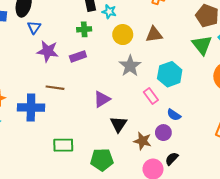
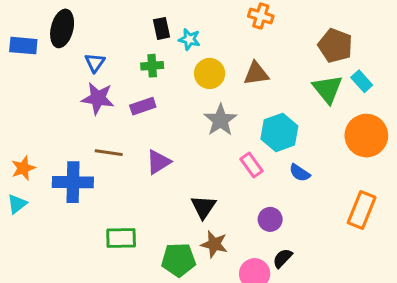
blue triangle: (34, 27) -> (95, 63), moved
purple triangle: (102, 99) -> (158, 162), moved
blue semicircle: (174, 115) -> (300, 173), moved
brown star: (143, 141) -> (214, 244), moved

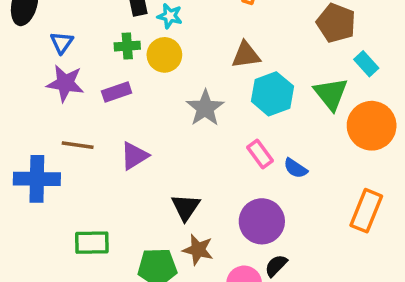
yellow circle: (210, 73) -> (164, 55), moved
green triangle: (328, 89) -> (331, 94), moved
cyan hexagon: (279, 132) -> (272, 94), moved
pink rectangle: (251, 165) -> (260, 154), moved
purple circle: (270, 219) -> (262, 221), size x1.6

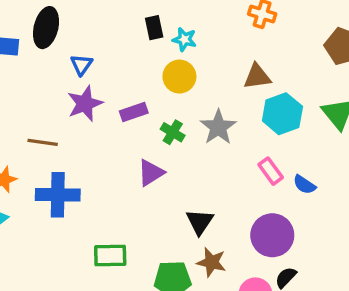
green cross: (127, 46) -> (173, 132), moved, turned 35
purple star: (65, 83) -> (85, 104), turned -30
brown line: (78, 145) -> (43, 142), moved

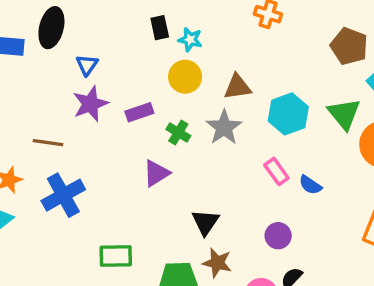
brown triangle: (257, 77) -> (238, 87), moved
blue cross: (58, 195) -> (63, 195), turned -30
purple circle: (272, 235) -> (278, 236), size x0.6

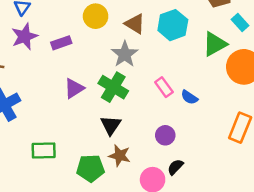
brown triangle: (238, 87) -> (135, 24), turned 40
cyan hexagon: (288, 114) -> (173, 25), moved
green triangle: (344, 114) -> (215, 44), turned 40
green cross: (178, 133) -> (113, 87), moved, size x1.6

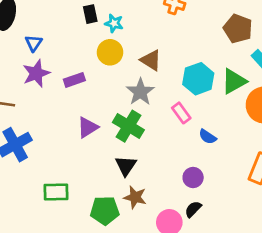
cyan hexagon: (173, 25) -> (198, 79), moved
pink rectangle: (164, 87) -> (181, 113), moved
purple circle: (165, 135) -> (193, 178), moved

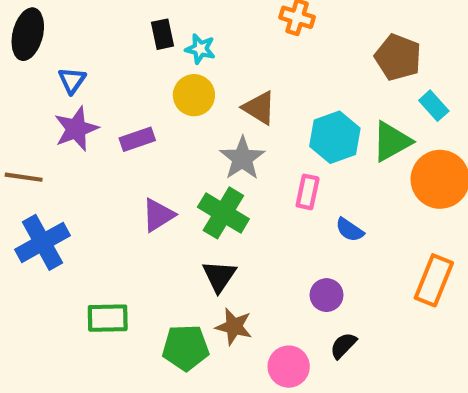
pink rectangle: (181, 113) -> (308, 192), turned 48
black semicircle: (193, 209) -> (343, 346), moved

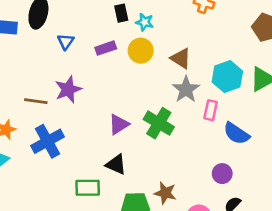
purple star: (76, 129) -> (68, 89), moved
purple rectangle: (137, 139) -> (106, 48), moved
gray star: (242, 158) -> (186, 89), moved
blue semicircle: (350, 230) -> (236, 133), size x1.5
black triangle: (219, 276) -> (116, 165), moved, turned -40

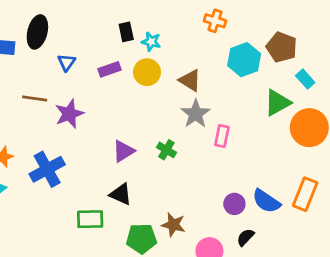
cyan hexagon: (227, 77) -> (244, 60), moved
brown line: (36, 101) -> (35, 98), moved
green cross: (159, 123) -> (166, 150), size x0.6
blue semicircle: (236, 133) -> (266, 201), moved

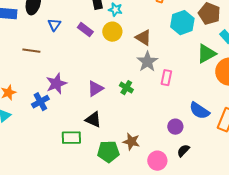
purple rectangle: (110, 69) -> (85, 30), turned 56
purple star: (69, 114) -> (56, 84), moved
blue cross: (47, 169) -> (40, 102), size x0.7
blue semicircle: (266, 201) -> (199, 111), moved

